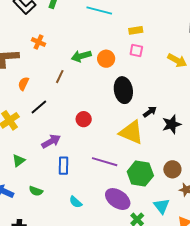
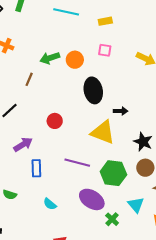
yellow rectangle: (136, 30) -> (105, 21), moved
black arrow: (150, 112) -> (121, 111), turned 40
black star: (172, 124) -> (143, 142), moved, turned -30

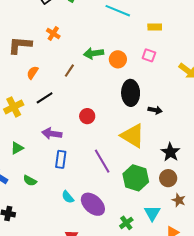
black arrow: (121, 111) -> (155, 110), moved
purple arrow: (23, 144) -> (52, 134), turned -150
purple line: (77, 163) -> (102, 161), turned 35
purple ellipse: (92, 199) -> (93, 204), moved

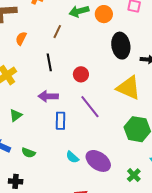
black line: (45, 98) -> (49, 62), moved, turned -60
purple line: (102, 161) -> (90, 107), moved
green semicircle: (30, 181) -> (28, 153), moved

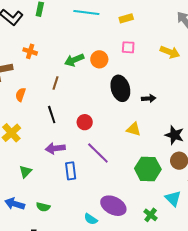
yellow triangle: (129, 88) -> (134, 129), size x0.6
cyan semicircle: (72, 157) -> (91, 219), moved

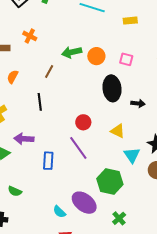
pink square: (128, 47) -> (126, 59), moved
red circle: (85, 122) -> (83, 122), moved
purple arrow: (55, 148) -> (24, 139), moved
green hexagon: (148, 169) -> (110, 181), moved
cyan triangle: (173, 199) -> (132, 155), moved

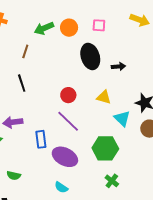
purple ellipse: (84, 203) -> (65, 157), moved
green cross: (119, 218) -> (112, 181), moved

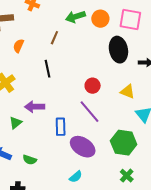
pink square: (99, 25) -> (130, 20), size x1.6
cyan semicircle: (61, 187) -> (76, 177), turned -80

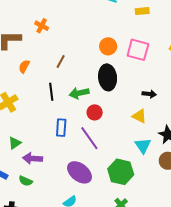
green arrow: (75, 17) -> (79, 93), moved
black ellipse: (118, 50) -> (108, 77), moved
yellow triangle: (128, 92) -> (139, 116), moved
purple arrow: (35, 107) -> (32, 158), moved
blue rectangle: (61, 127) -> (61, 128), moved

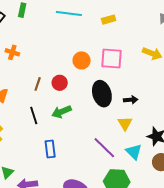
black ellipse: (108, 77) -> (102, 94), moved
red circle: (95, 112) -> (60, 83), moved
yellow triangle: (139, 116) -> (125, 123), turned 42
purple line: (89, 138) -> (104, 148), moved

